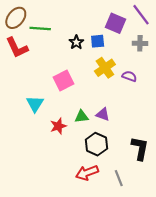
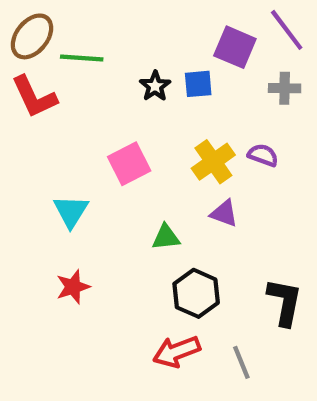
yellow cross: (105, 68) -> (213, 162), moved
purple triangle: (103, 114) -> (224, 213), moved
red star: (58, 126) -> (73, 287), moved

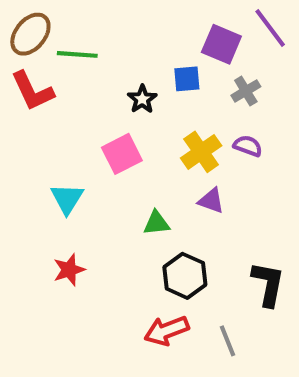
black star: (155, 86) -> (142, 99), moved
gray cross: (285, 88) -> (246, 91), moved, turned -32

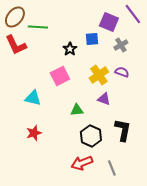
cyan triangle: (67, 199) -> (33, 98), turned -48
black L-shape: (268, 284) -> (123, 130), moved

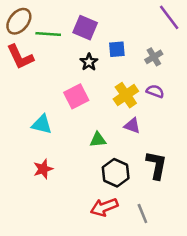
purple square: (109, 22) -> (85, 28), moved

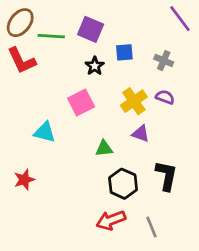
gray cross: (154, 57) -> (164, 61), turned -36
red star: (43, 169) -> (24, 180), moved

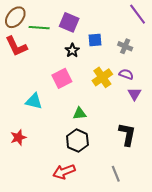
purple triangle: (141, 134) -> (134, 94), moved, turned 40
black hexagon: (123, 184) -> (77, 141), moved
red arrow: (111, 220) -> (64, 172), moved

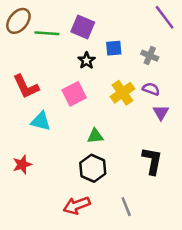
red L-shape: (16, 46) -> (26, 87), moved
gray line: (116, 174) -> (126, 207), moved

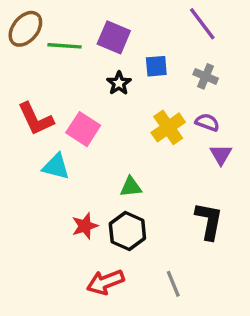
purple line: (165, 17) -> (202, 24), moved
pink square: (74, 94) -> (83, 129), moved, turned -30
red star: (22, 165) -> (85, 226), moved

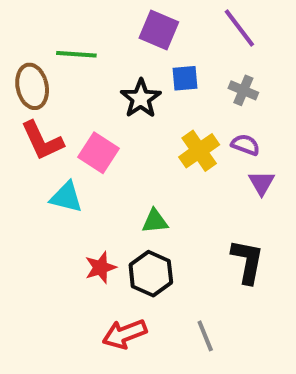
brown ellipse: (25, 29) -> (32, 86), moved, turned -51
purple square: (114, 37) -> (159, 30), moved
black star: (119, 83) -> (141, 98), size x1.4

